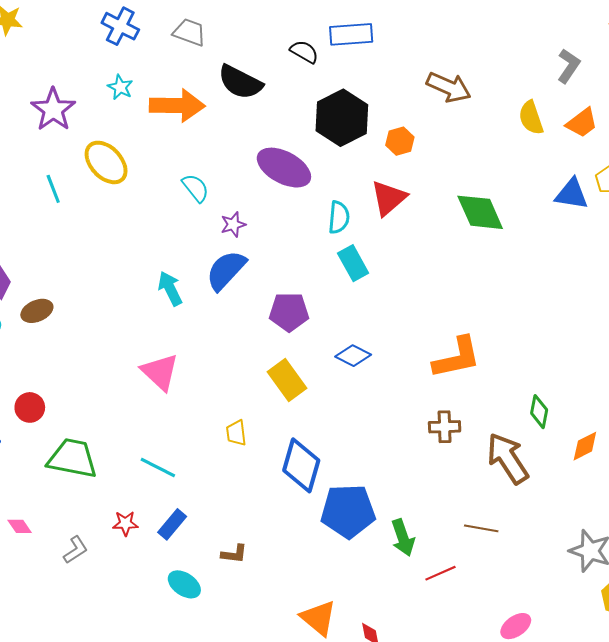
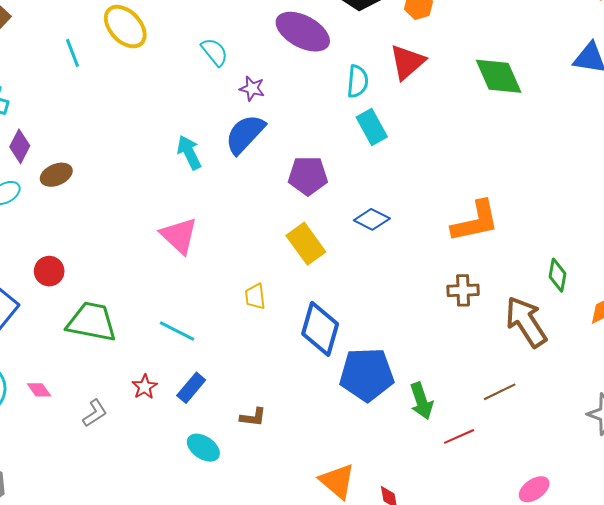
purple star: (233, 224) -> (252, 88), turned 30
red star: (125, 523) -> (145, 387), turned -30
brown line: (481, 528) -> (500, 392), turned -36

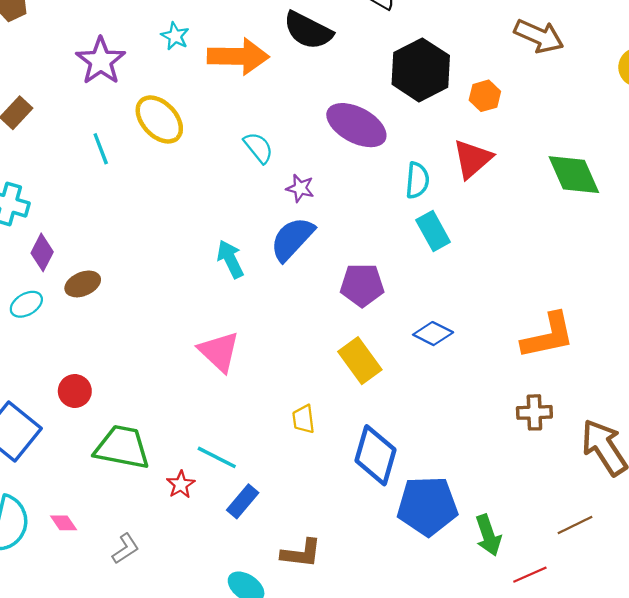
red star: (145, 387) -> (181, 485), moved
blue rectangle: (191, 388) -> (243, 501), moved
brown L-shape: (253, 417) -> (301, 553), size x1.4

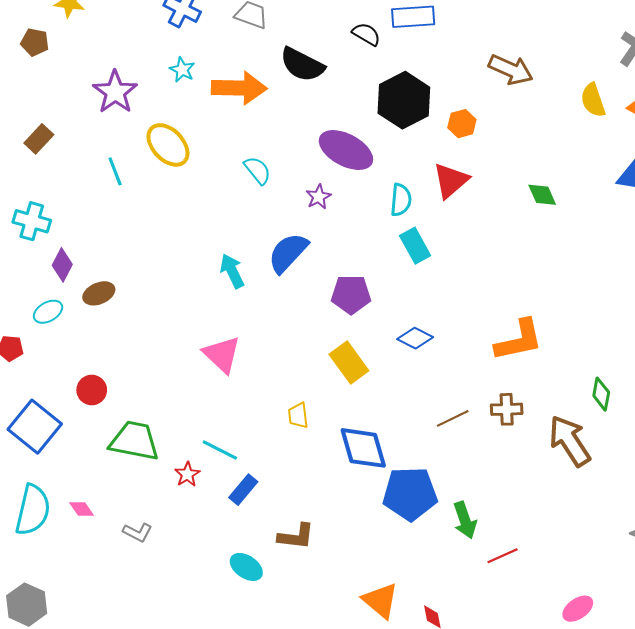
green diamond: (574, 175) -> (542, 195), size x0.6
purple star: (300, 188) -> (318, 197), moved, turned 30
blue diamond: (376, 455) -> (363, 448), turned -32
brown line: (575, 525) -> (453, 418), moved
gray L-shape: (125, 549) -> (137, 532), turned 60

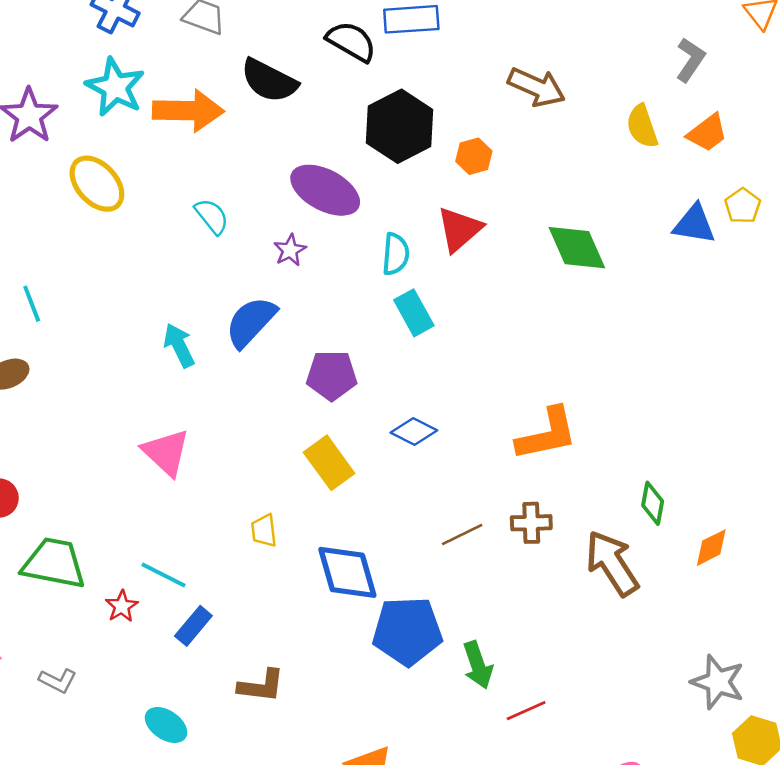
black semicircle: (366, 34) -> (351, 41), size x1.4
cyan star: (182, 70) -> (115, 87), size x1.8
cyan line: (115, 171) -> (32, 304), moved
green diamond: (542, 195) -> (577, 248), size x1.6
cyan ellipse: (246, 567) -> (166, 725), moved

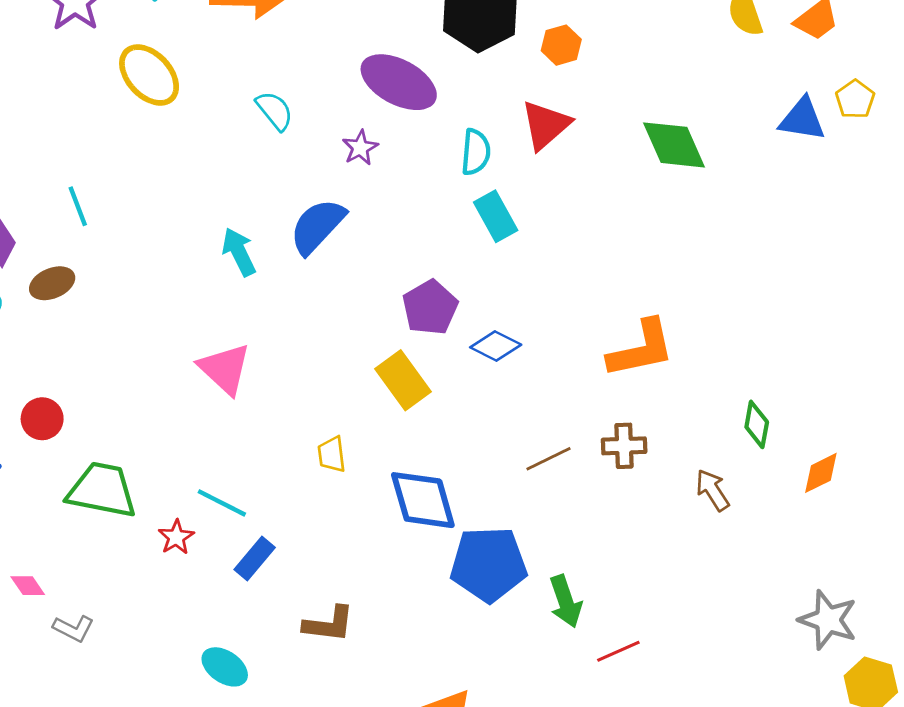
purple pentagon: (332, 375) -> (430, 308), moved, turned -30
brown arrow: (612, 563) -> (712, 490), size x0.6
gray L-shape: (58, 681) -> (73, 628), moved

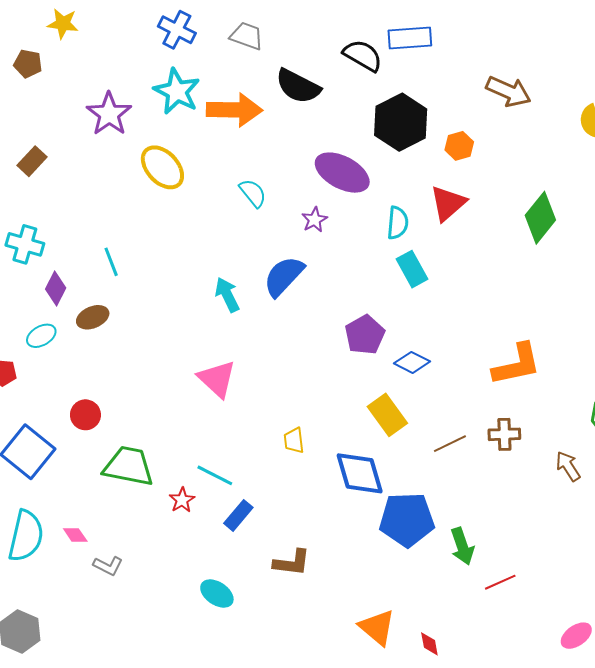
green diamond: (674, 145) -> (540, 218), turned 63
yellow rectangle: (403, 380) -> (387, 415), moved

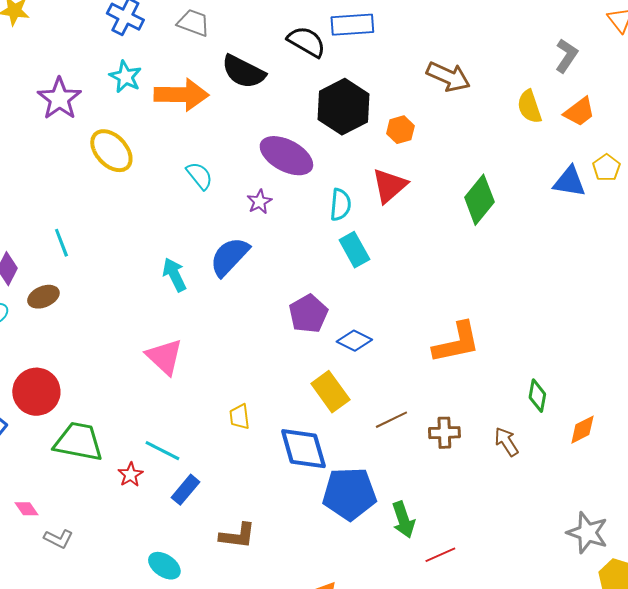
cyan star: (177, 91) -> (125, 77), size x0.7
red circle: (85, 415) -> (36, 392), size x1.6
brown cross: (504, 434) -> (444, 433), moved

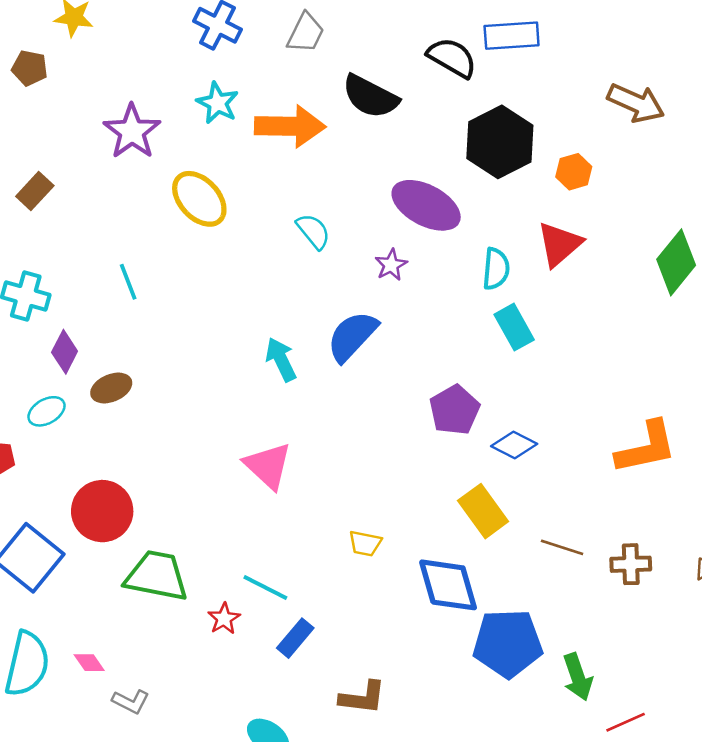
gray trapezoid: (193, 23) -> (306, 33), turned 96
cyan line: (61, 243) -> (128, 282), moved
yellow trapezoid: (239, 417) -> (365, 543), turned -72
brown line: (391, 420) -> (562, 547), turned 44

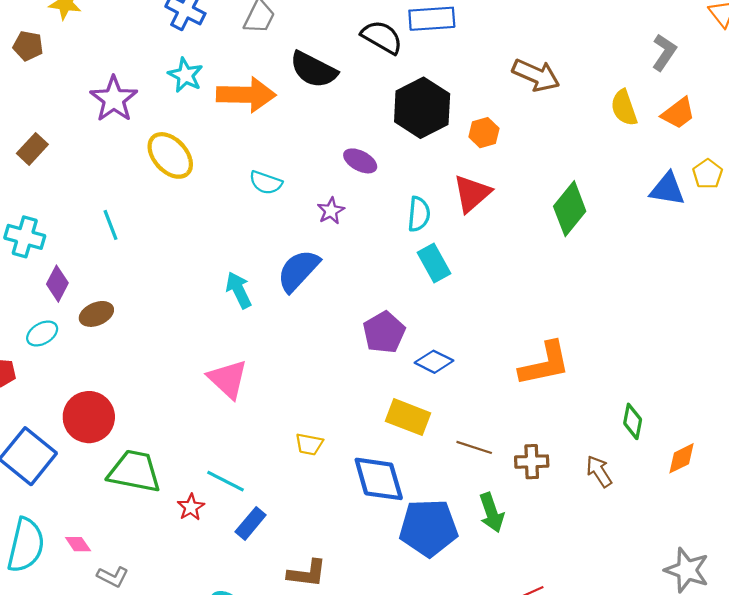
purple ellipse: (426, 205) -> (360, 161), size x0.6
cyan semicircle: (313, 231) -> (266, 183), turned 148
yellow rectangle: (483, 511) -> (408, 417), turned -33
green arrow: (578, 677) -> (492, 513), moved

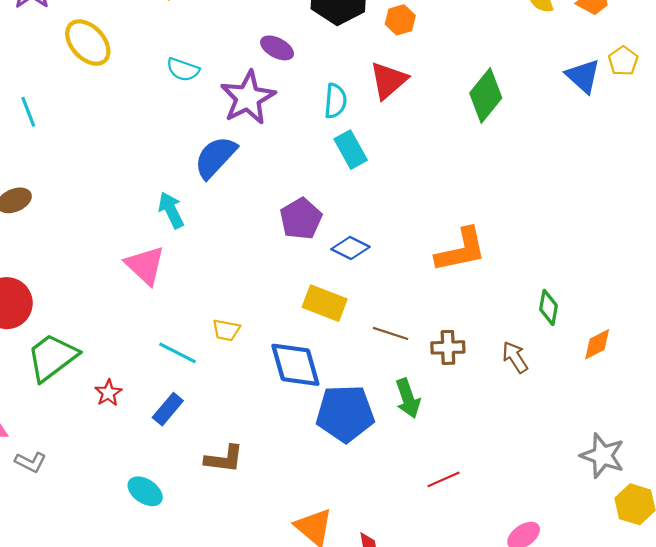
blue triangle: (667, 189) -> (583, 76), turned 33
purple star: (331, 211) -> (248, 98), size x2.0
cyan arrow: (239, 290) -> (171, 210), moved
green trapezoid: (134, 471) -> (52, 357), turned -48
cyan line: (226, 481) -> (178, 353), moved

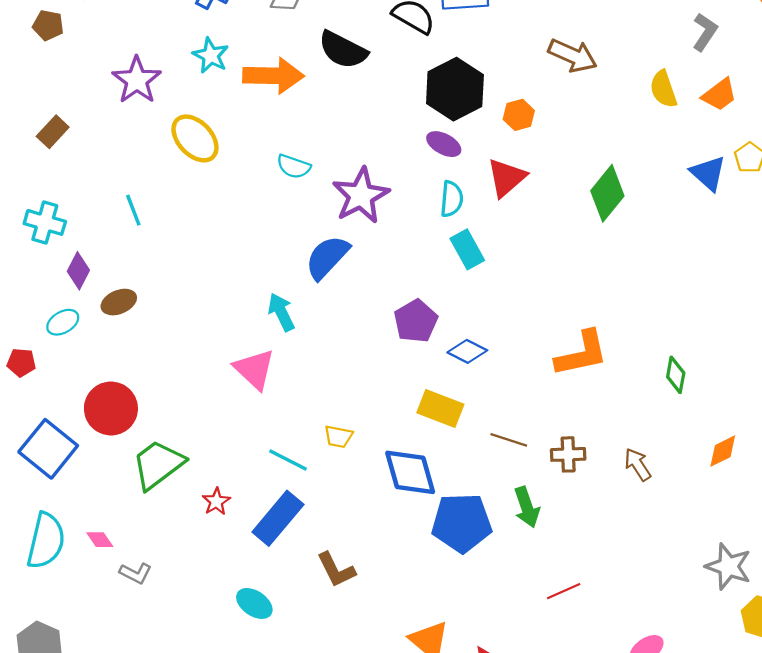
purple ellipse: (277, 48) -> (444, 144), moved
green diamond: (548, 307) -> (676, 375), moved
blue rectangle: (168, 409) -> (278, 518), size x1.6
brown L-shape: (224, 459) -> (336, 570), turned 57

